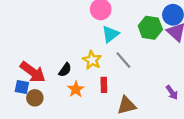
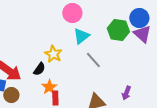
yellow star: (92, 60) -> (53, 54), moved
red rectangle: (104, 85) -> (55, 98), moved
purple arrow: (172, 92) -> (126, 93), moved, turned 56

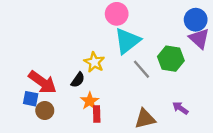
green hexagon: (118, 30) -> (171, 59), moved
cyan triangle: (81, 36) -> (127, 41), size x1.4
purple arrow: (126, 93) -> (180, 108), turned 104

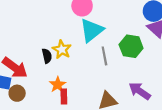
gray line: (141, 69) -> (104, 56), turned 30
black semicircle: (78, 80) -> (47, 56), moved, turned -48
purple arrow: (180, 108) -> (140, 91), size x1.5

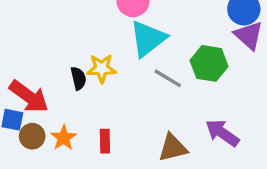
yellow star: (62, 49) -> (102, 68), turned -30
gray line: (104, 56) -> (168, 78), turned -48
orange star: (58, 85) -> (64, 138), moved

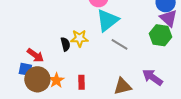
green hexagon: (209, 63) -> (161, 35), moved
red arrow: (29, 97) -> (35, 55), size x0.7
brown circle: (32, 136) -> (37, 79), size x1.6

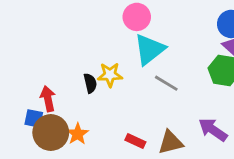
red arrow: (35, 55) -> (48, 99), turned -138
red rectangle: (81, 82) -> (135, 141), moved, turned -64

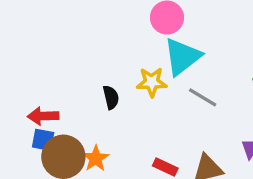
yellow star: (110, 75) -> (152, 82), moved
red arrow: (48, 99) -> (43, 116), moved, turned -80

